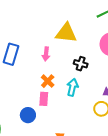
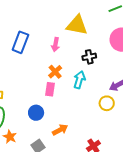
black cross: (81, 64) -> (89, 57), turned -32
blue circle: (28, 115) -> (36, 113), moved

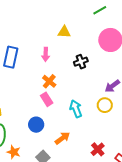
yellow triangle: (77, 25) -> (64, 32), size x0.6
cyan arrow: (79, 80) -> (76, 109), moved, turned -30
pink rectangle: (50, 89) -> (47, 99), turned -32

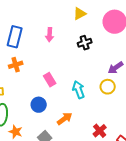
yellow triangle: (64, 32) -> (80, 14), moved, turned -32
orange cross: (49, 81) -> (16, 65), moved, turned 32

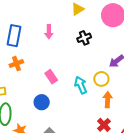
yellow circle: (108, 87) -> (101, 79), moved
orange arrow: (65, 119) -> (108, 100), moved, turned -49

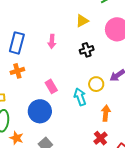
yellow circle: (101, 79) -> (96, 84), moved
blue circle: (42, 102) -> (40, 111), size x1.5

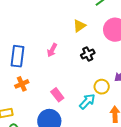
pink arrow: (52, 41) -> (52, 50), turned 32
cyan arrow: (80, 97) -> (87, 101), turned 72

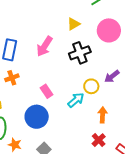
pink arrow: (52, 50) -> (44, 46), size x1.5
black cross: (88, 54) -> (80, 53), size x1.5

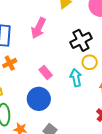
black cross: (80, 53) -> (81, 40), moved
cyan arrow: (76, 100) -> (76, 78), turned -54

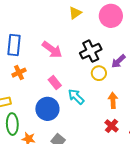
pink arrow: (38, 28) -> (52, 50), moved, turned -80
cyan arrow: (76, 78) -> (76, 97), moved, turned -36

